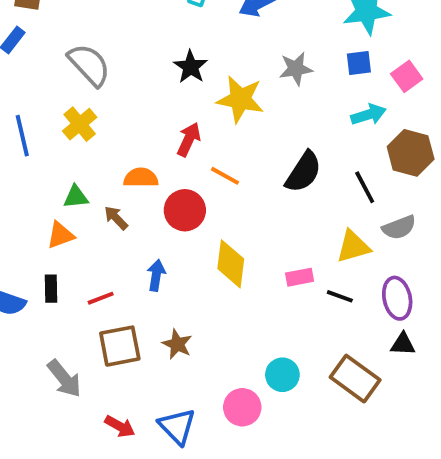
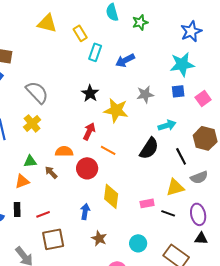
cyan arrow: (368, 115) -> (167, 125), moved
blue arrow: (156, 275) -> (85, 211), moved
brown star: (177, 344) -> (99, 238), moved
cyan circle: (282, 375) -> (138, 243), moved

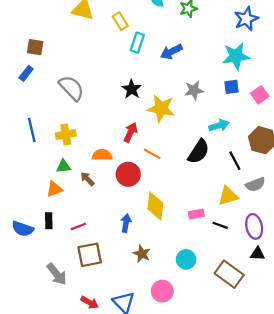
yellow cross: (32, 123) -> (66, 135), moved, turned 30

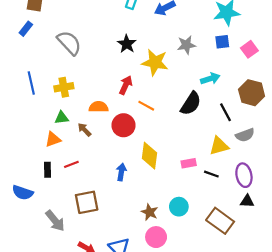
red line: (78, 226) -> (71, 164), moved
blue semicircle: (23, 229) -> (23, 193), moved
brown star: (142, 254) -> (150, 212), moved

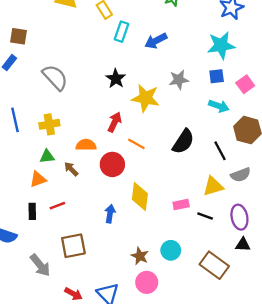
cyan arrow: (210, 79) -> (219, 106), moved, turned 36

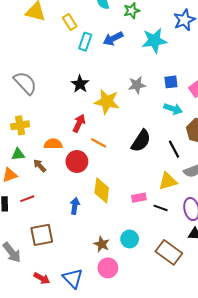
blue arrow: (156, 41) -> (113, 39), moved
cyan star: (221, 45) -> (154, 41), moved

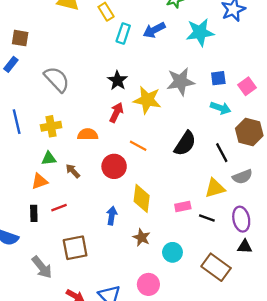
gray star: (137, 85) -> (181, 82), size x1.4
red arrow: (79, 123) -> (116, 113), moved
orange semicircle: (53, 144) -> (88, 134), moved
brown star: (102, 244) -> (142, 237), moved

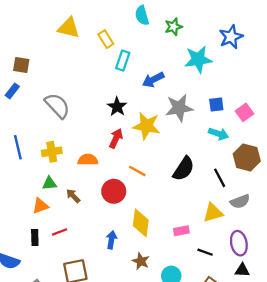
blue arrow: (154, 30) -> (153, 80), moved
black line: (207, 218) -> (205, 252), moved

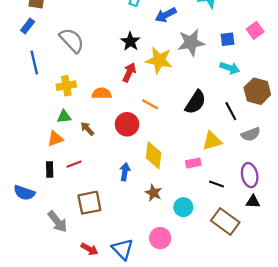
pink square: (245, 112) -> (255, 30), moved
blue line: (18, 147) -> (34, 62), moved
yellow triangle: (213, 213) -> (212, 141), moved

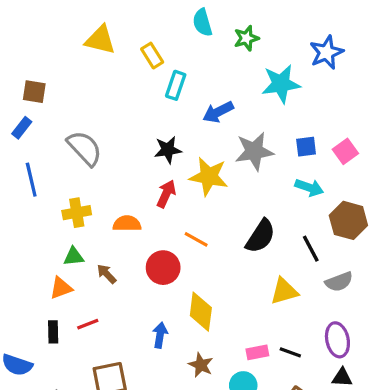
pink square: (255, 30) -> (345, 151), moved
black star: (130, 41) -> (168, 150), turned 30
pink rectangle: (193, 163) -> (257, 352), moved

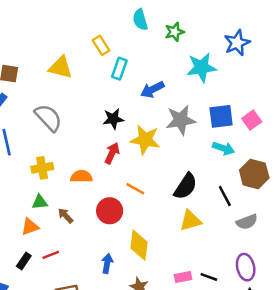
yellow triangle: (100, 40) -> (61, 67), moved
blue square: (306, 147) -> (221, 116), size x1.5
yellow triangle: (284, 291) -> (190, 221), moved
black rectangle: (53, 332) -> (24, 261), turned 35

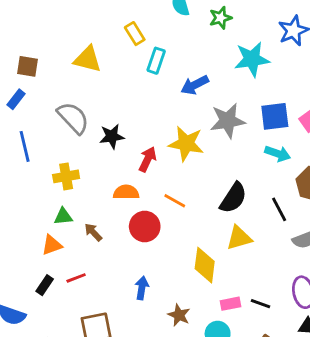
black star: (113, 119) -> (112, 136), moved
orange semicircle: (81, 176) -> (126, 192), moved
yellow diamond: (139, 245) -> (205, 265), moved

